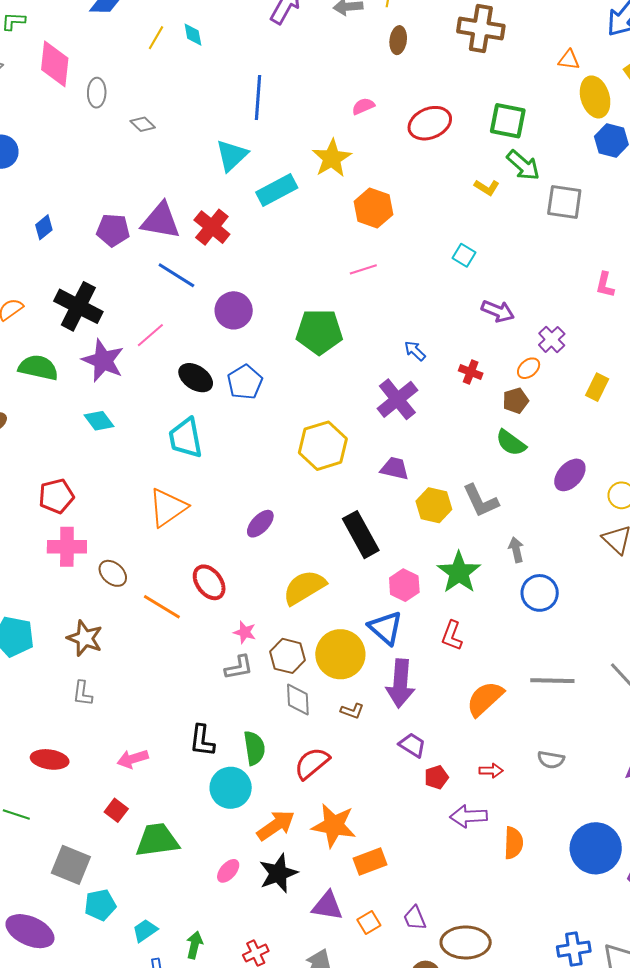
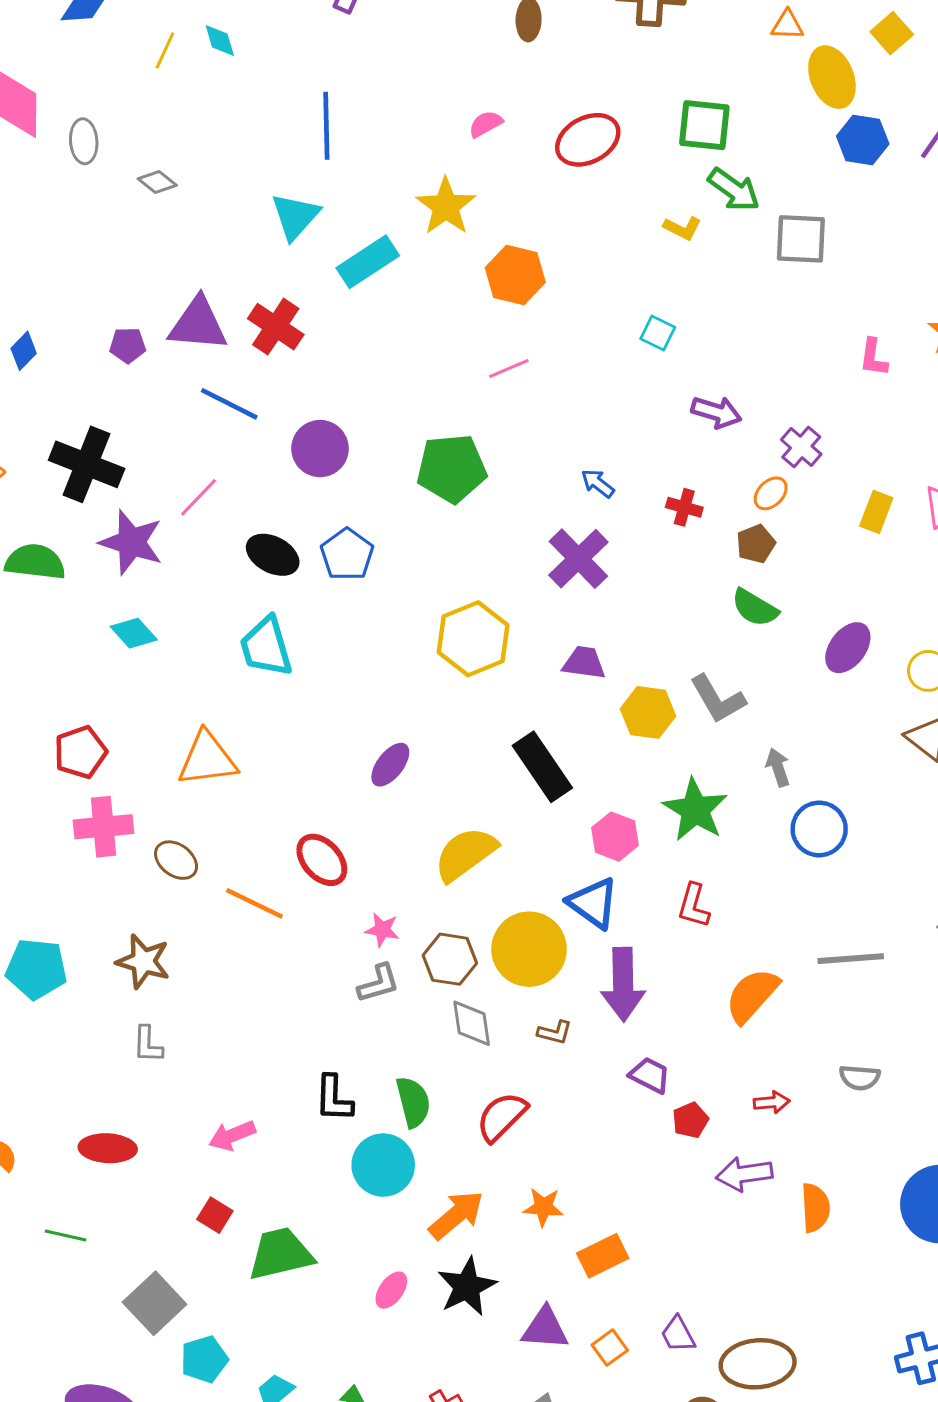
purple pentagon: (113, 230) -> (128, 345), size x0.7
orange triangle: (168, 508) -> (207, 759), moved, turned 33
orange star: (334, 826) -> (543, 1207), size x0.6
gray square: (71, 865) -> (155, 1303), turned 30

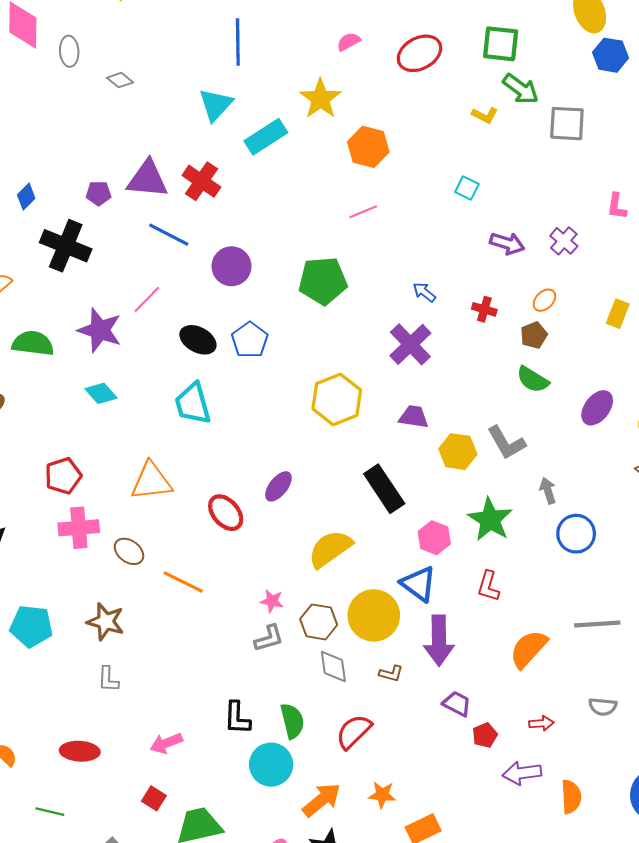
purple cross: (801, 447) -> (564, 241), moved
black cross: (87, 464) -> (66, 246), moved
red ellipse: (322, 860) -> (226, 513), moved

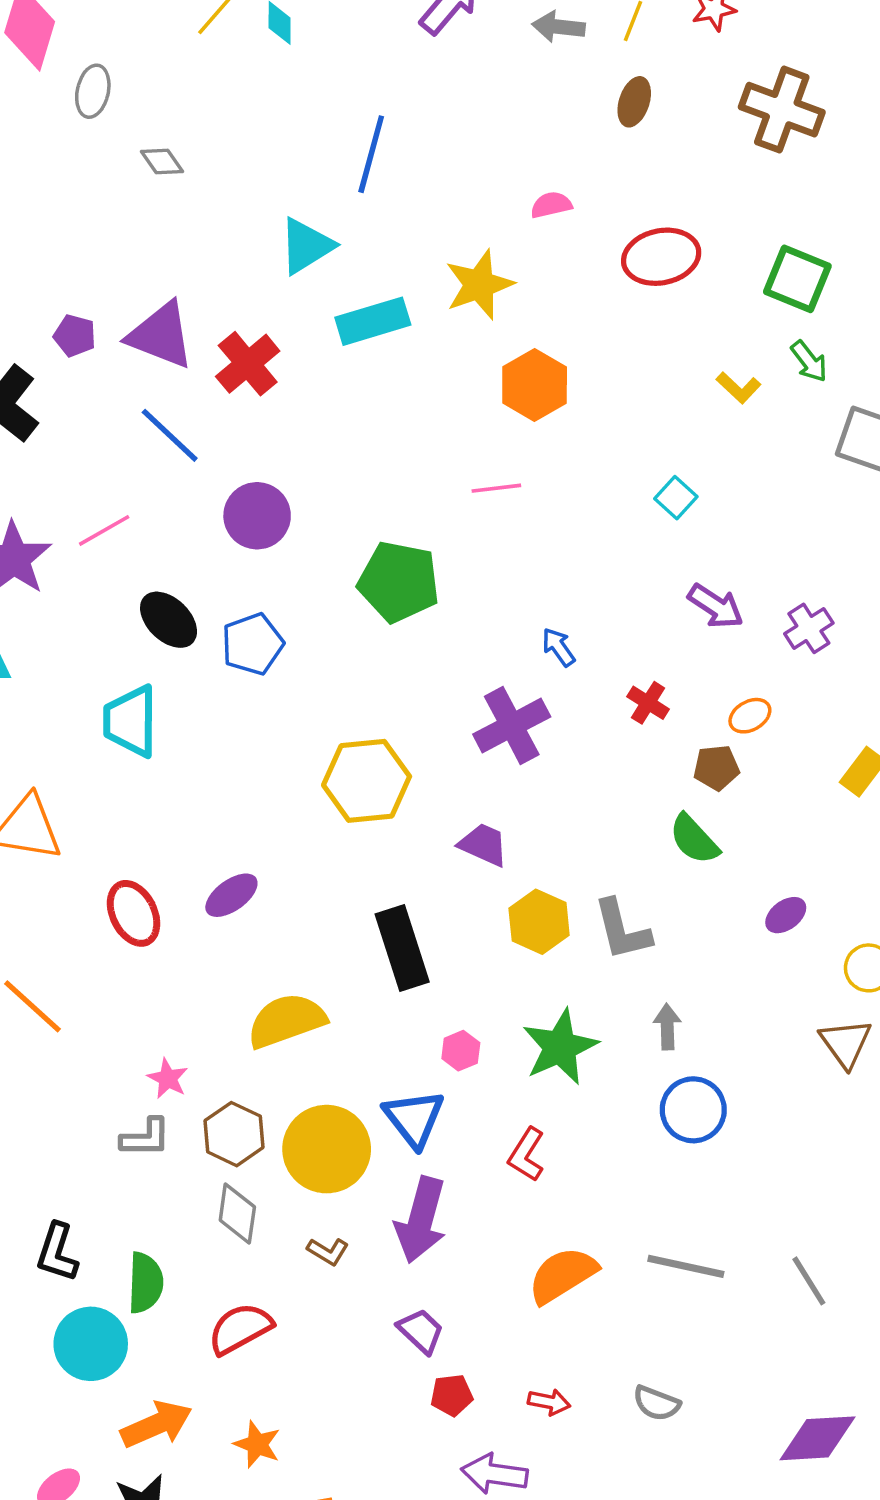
green arrow: (521, 89) -> (809, 361), size x0.7
purple ellipse: (597, 408) -> (786, 915), size x0.7
pink hexagon: (434, 538) -> (461, 1051), size x0.7

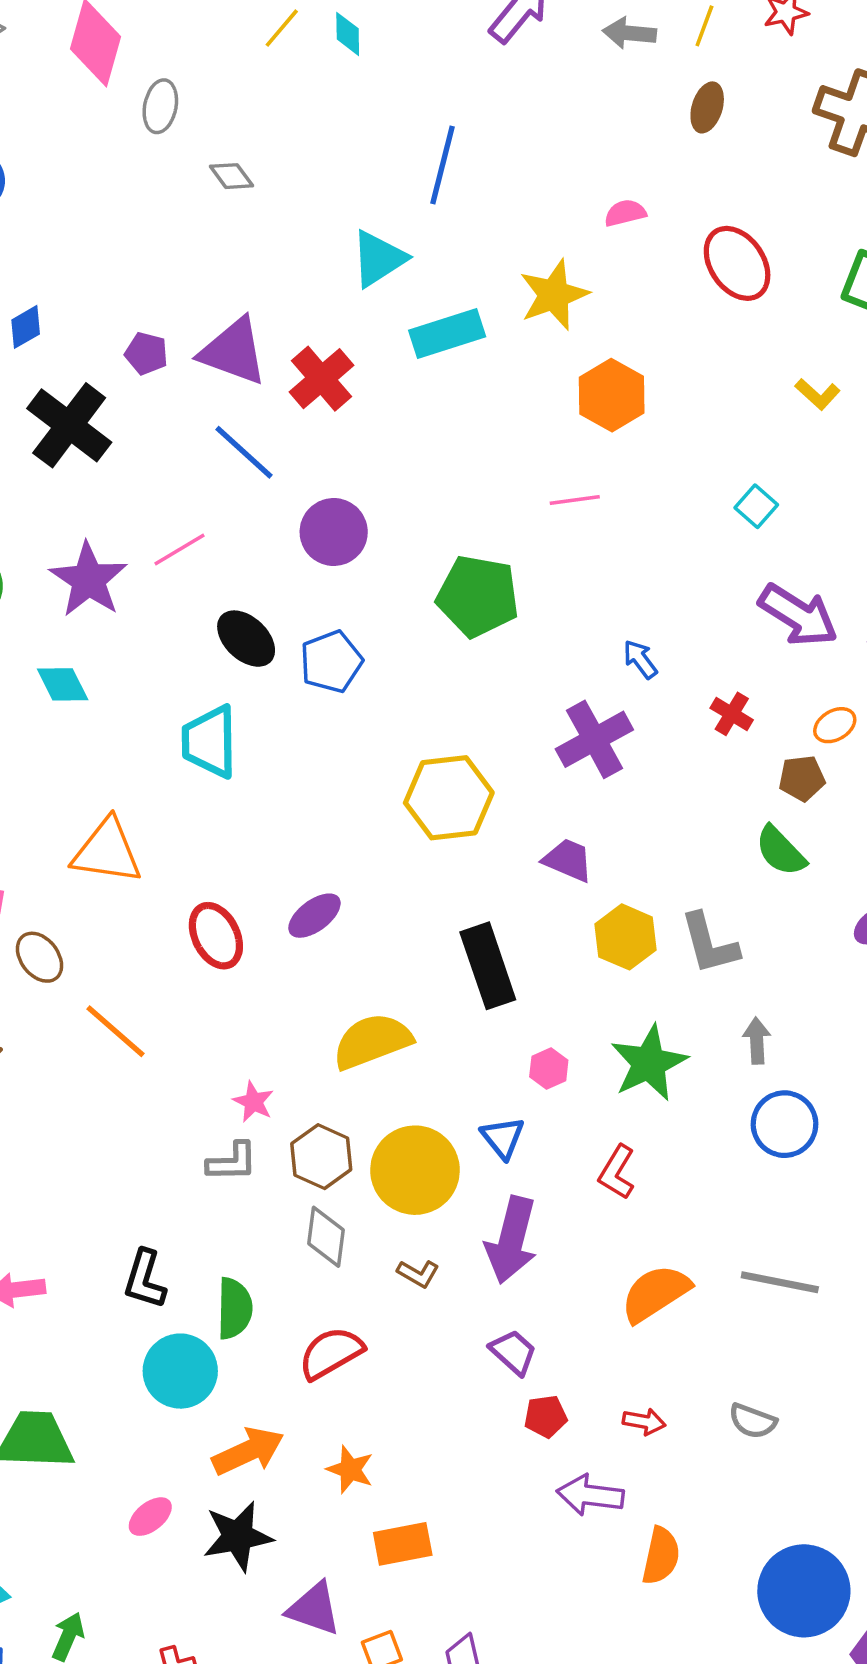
red ellipse: (661, 257) -> (737, 263), turned 68
purple arrow: (716, 606) -> (798, 615), size x1.4
blue triangle: (414, 1118) -> (503, 1138), size x0.7

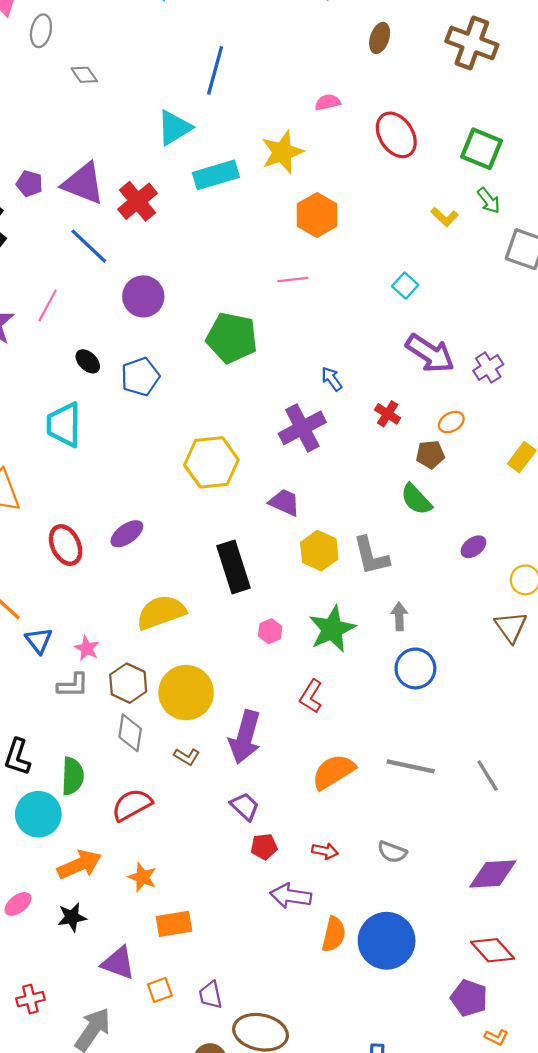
pink line: (179, 550) -> (48, 305), turned -32
black ellipse: (246, 639) -> (88, 361), size x0.7
blue triangle: (503, 1138) -> (39, 640), moved
black star: (238, 1536) -> (72, 917), size x0.7
blue circle: (804, 1591) -> (387, 941), moved

